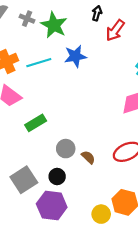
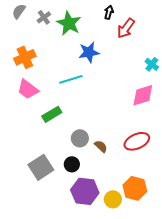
gray cross: (27, 19) -> (44, 17), turned 32
cyan line: (39, 63) -> (71, 79), moved
purple hexagon: (52, 206) -> (85, 191), moved

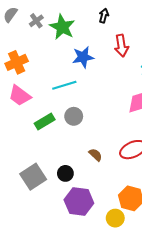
red arrow: (126, 28) -> (121, 46), moved, turned -45
gray circle: (80, 138) -> (74, 116), moved
yellow circle: (113, 199) -> (115, 218), moved

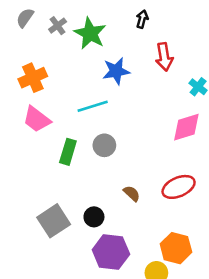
green rectangle: (45, 122) -> (68, 152), turned -42

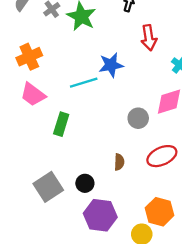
blue star: (116, 71) -> (111, 65), moved
gray circle: (104, 145) -> (138, 118), moved
brown semicircle: (132, 193) -> (119, 162), turned 49

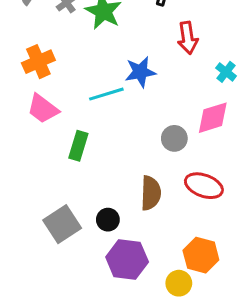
red ellipse: (162, 156) -> (204, 186), turned 44
brown semicircle: (119, 162) -> (151, 193), size x1.6

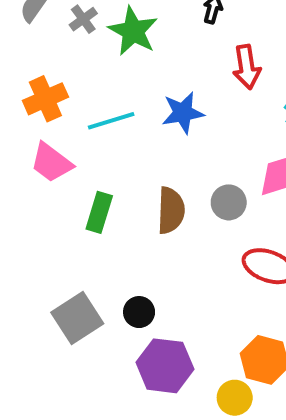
cyan line: (106, 94) -> (111, 121), moved
brown semicircle: (151, 193) -> (171, 210), moved

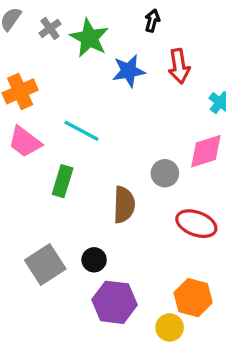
blue star: (183, 113) -> (129, 71), moved
cyan line: (111, 121) -> (81, 131), moved, turned 45
brown semicircle: (171, 210) -> (124, 205), moved

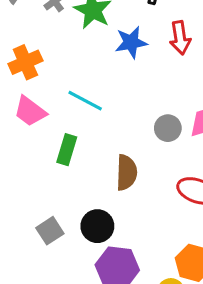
gray circle: (165, 173) -> (168, 128), moved
black circle: (94, 260) -> (97, 226), size x1.4
gray square: (45, 265) -> (50, 231), size x0.7

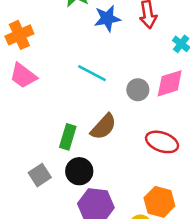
cyan line: (85, 101) -> (92, 73), moved
green rectangle: (67, 150) -> (68, 137), moved
brown semicircle: (126, 173) -> (103, 127), turned 40

